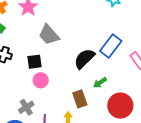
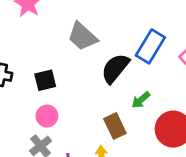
gray trapezoid: (49, 35) -> (82, 36), moved
pink circle: (41, 80) -> (47, 116), moved

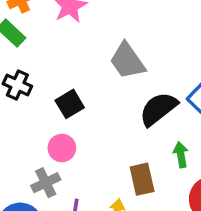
black square: (45, 80) -> (70, 104), turned -30
green arrow: (141, 100) -> (181, 155), turned 108

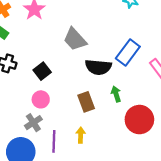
black semicircle: (158, 109) -> (98, 67), turned -130
brown rectangle: (142, 179) -> (86, 102), moved

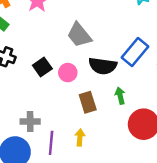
pink circle: (41, 99) -> (68, 73), moved
gray cross: (33, 123) -> (30, 122), turned 30

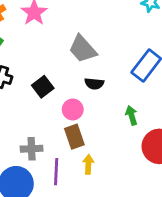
black semicircle: (103, 66) -> (94, 84), moved, size x0.6
pink circle: (68, 73) -> (73, 109), moved
brown rectangle: (88, 102) -> (74, 137), moved

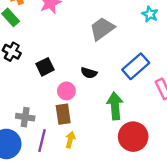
gray trapezoid: (83, 49) -> (102, 29), moved, turned 84
green arrow: (132, 115) -> (115, 106), size x1.6

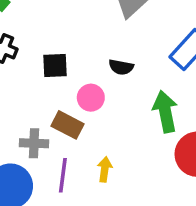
black square: (45, 67) -> (55, 65), turned 30
brown rectangle: (63, 114) -> (68, 125), moved, turned -48

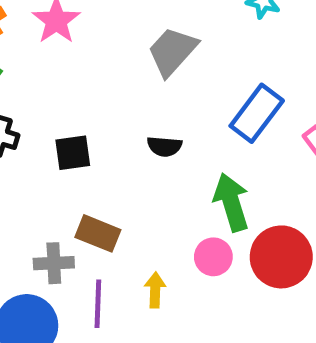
pink circle: (91, 98) -> (213, 257), moved

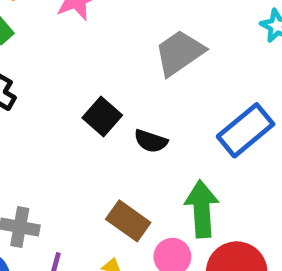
black square: (73, 153) -> (102, 116), moved, turned 36
brown rectangle: (98, 233) -> (128, 221), moved

